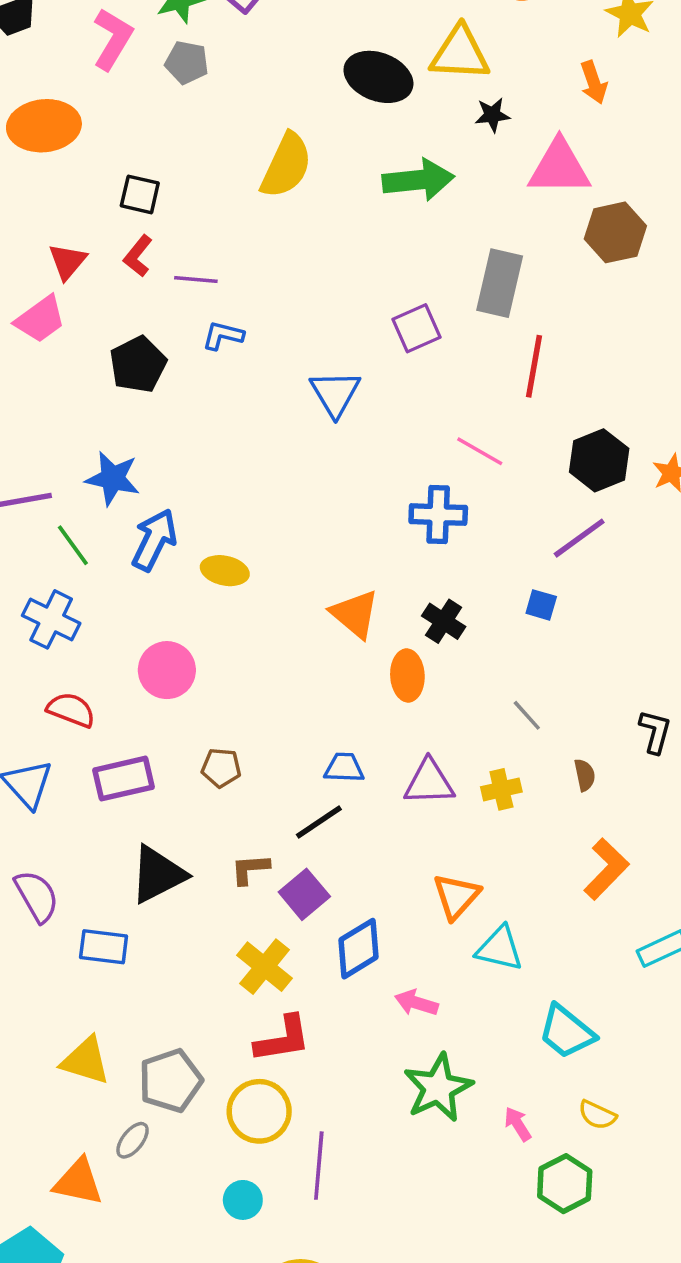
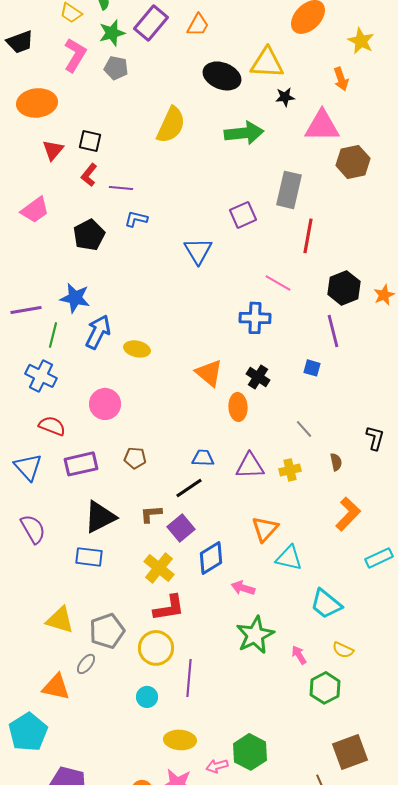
red triangle: (67, 261) -> (53, 150), moved
purple line: (579, 538) -> (333, 331), turned -68
green line: (73, 545) -> (53, 335), turned 50
blue rectangle: (104, 947) -> (89, 557), moved

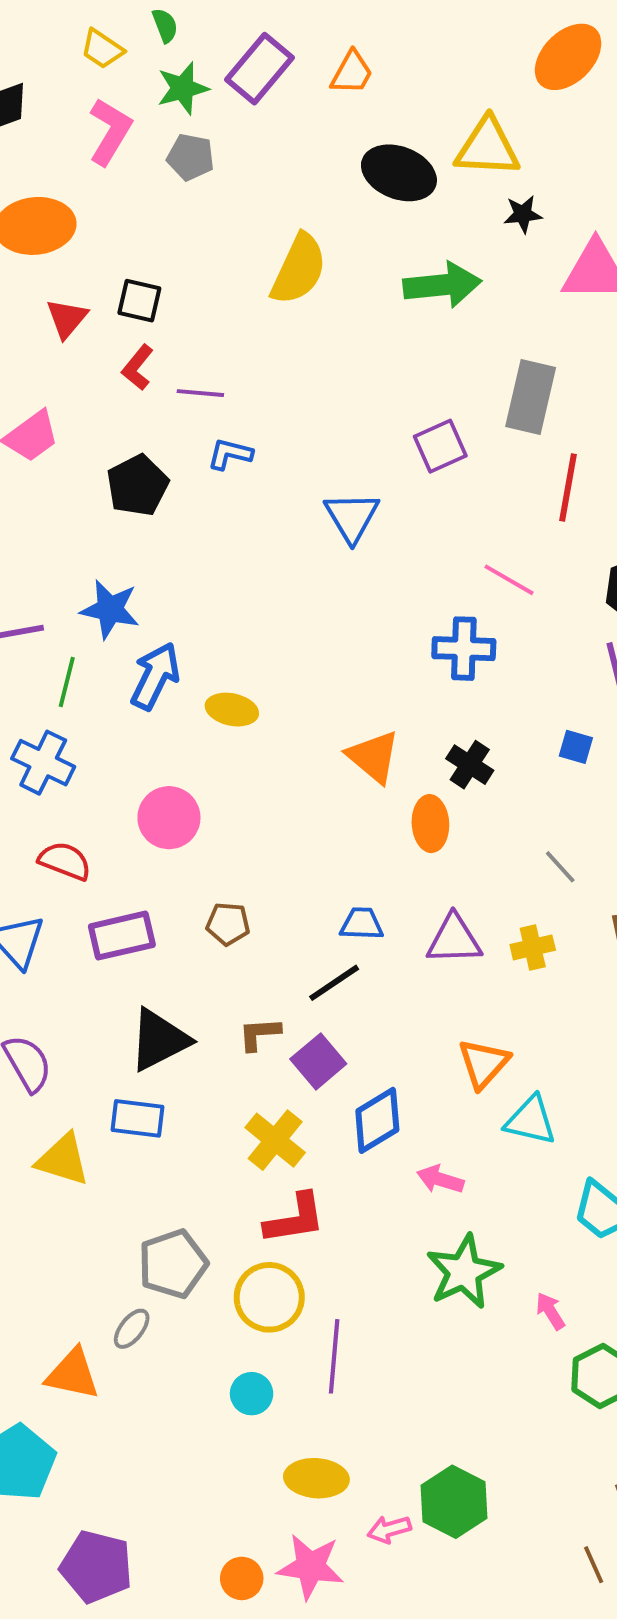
yellow triangle: (60, 620) -> (63, 1160), moved

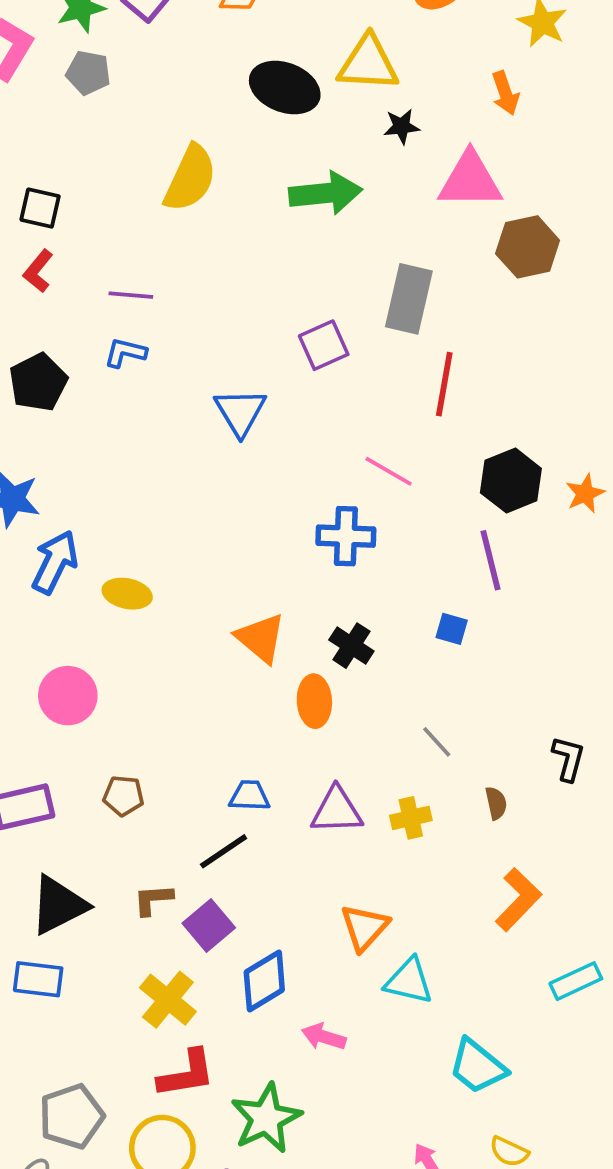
purple line: (200, 393) -> (131, 295), moved
green star: (464, 1272) -> (266, 1118), moved

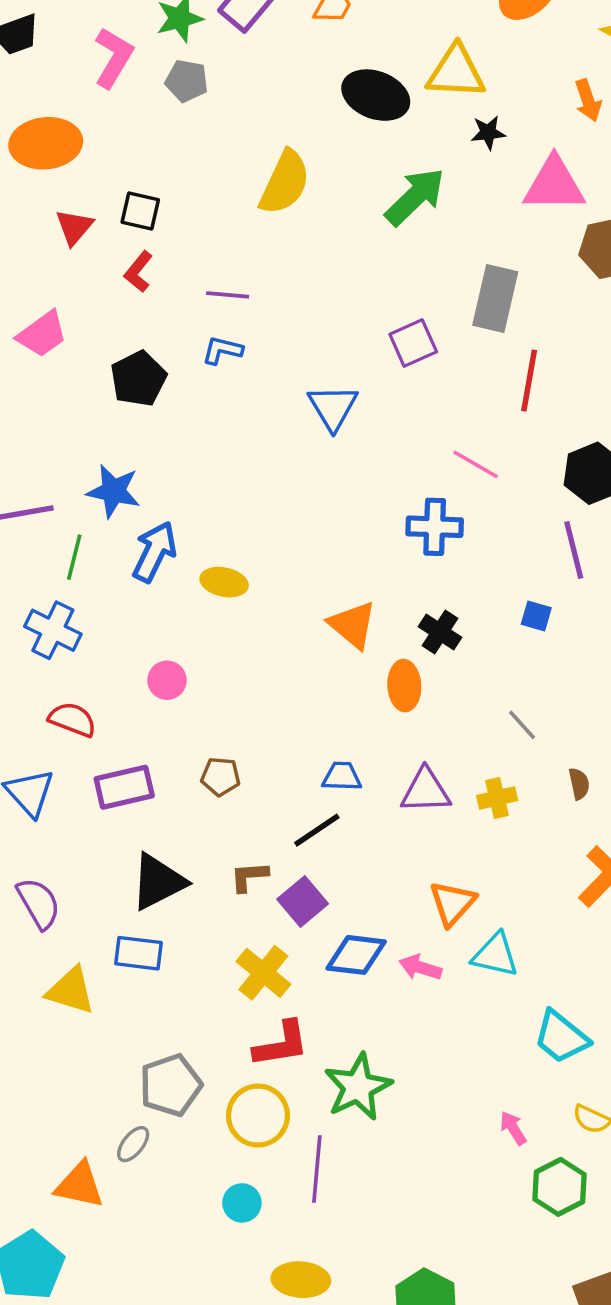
green arrow: (326, 193) -> (415, 197), turned -38
pink circle: (68, 696) -> (167, 680), size x0.7
blue diamond: (264, 981) -> (356, 955), turned 38
pink arrow: (324, 1037) -> (420, 967), moved

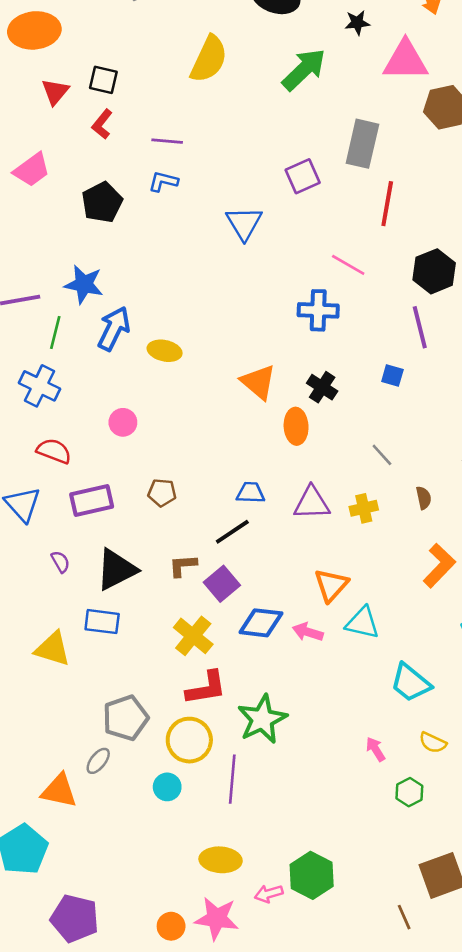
purple semicircle: (39, 903) -> (60, 562), moved, size x0.6
green hexagon: (559, 1187) -> (409, 792), size x0.7
cyan circle: (242, 1203) -> (167, 787), moved

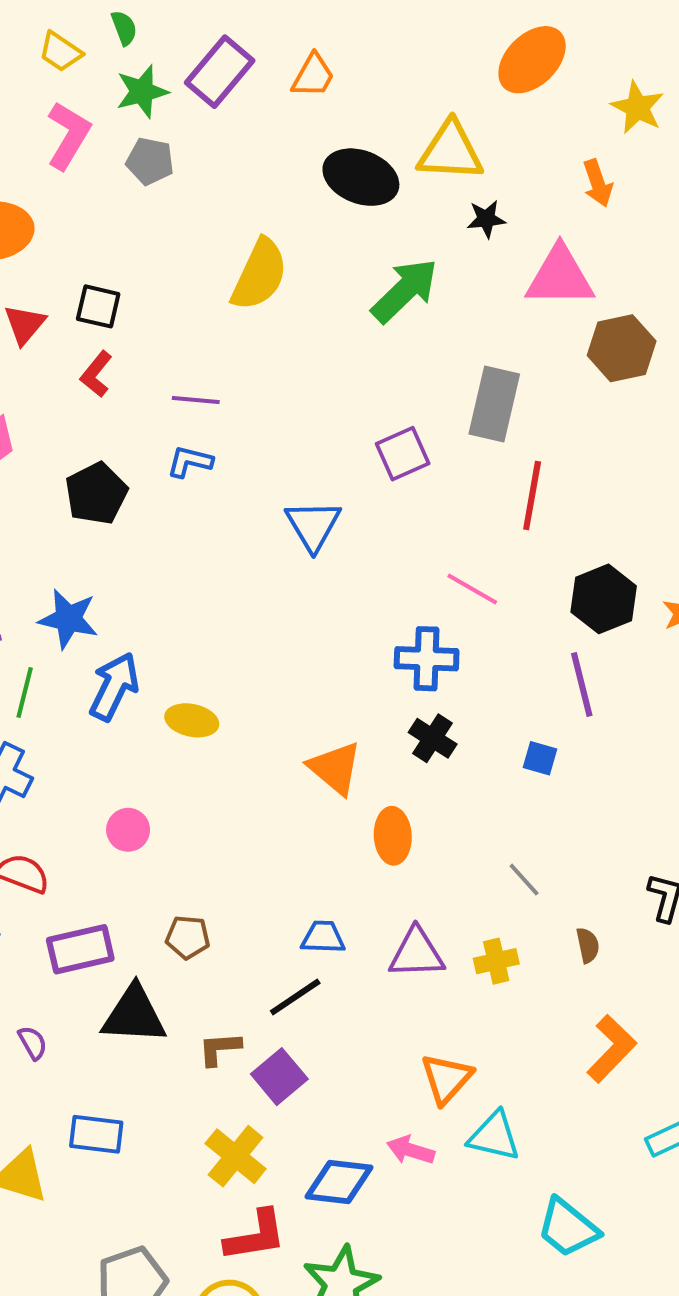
black cross: (322, 387) -> (433, 738), moved
black triangle: (116, 569) -> (134, 1015), moved, turned 30
blue diamond: (261, 623) -> (339, 1182), moved

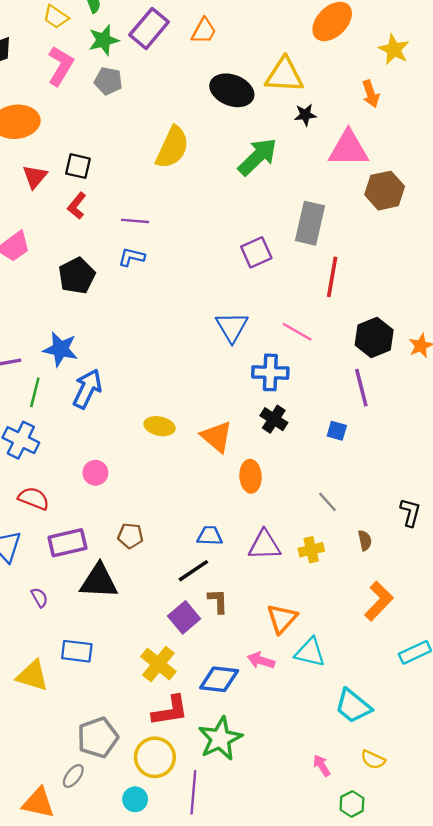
blue triangle: (313, 525) -> (232, 327), moved
yellow ellipse: (192, 720) -> (160, 426), moved
brown L-shape: (220, 1049) -> (218, 601), moved, turned 92

